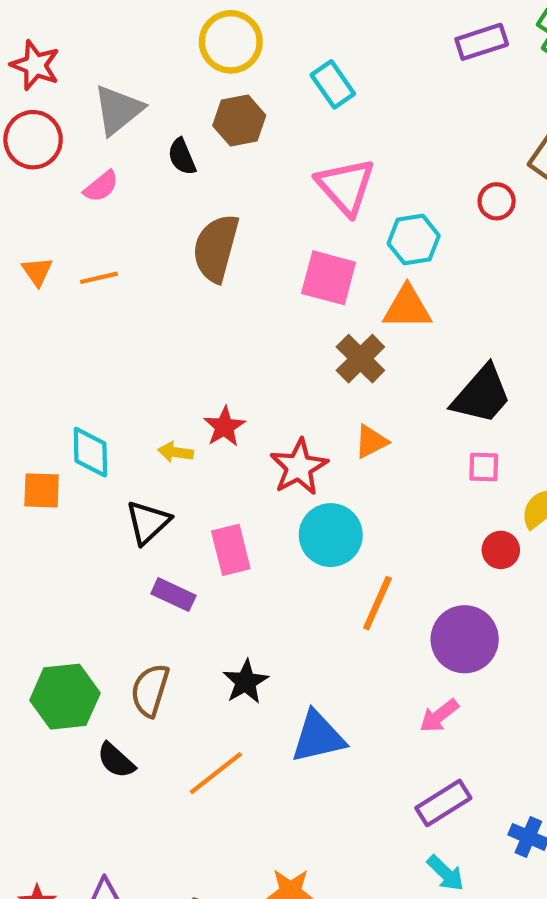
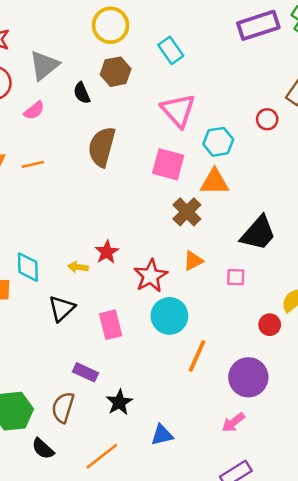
purple rectangle: (482, 42) -> (258, 25), size x1.4
pink square: (484, 467) -> (236, 277), moved
purple rectangle: (173, 595) -> (86, 372), moved
blue triangle: (318, 737) -> (162, 435), size x0.7

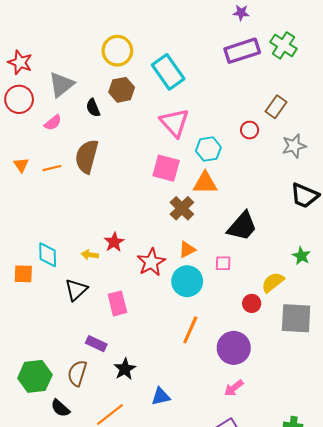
cyan rectangle: (171, 50) -> (168, 72), size x1.5
brown semicircle: (102, 147) -> (87, 156), moved
cyan circle: (169, 316) -> (187, 281), moved
pink arrow: (233, 422) -> (234, 388), moved

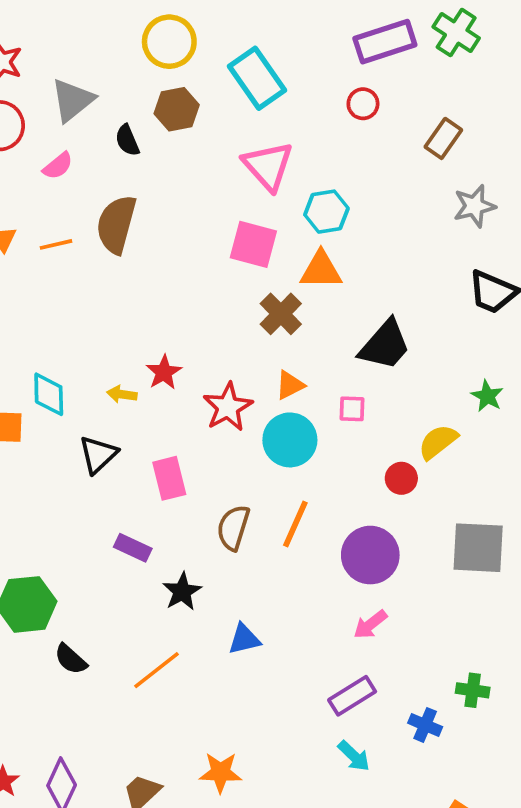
red circle: (250, 130) -> (363, 104), moved
gray square: (296, 318) -> (478, 548), moved
brown semicircle: (77, 373) -> (233, 528), moved

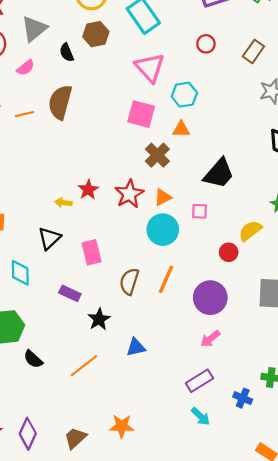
red circle: (363, 104) -> (206, 44), moved
orange triangle: (321, 270) -> (181, 129), size x0.7
cyan diamond: (49, 394) -> (20, 273), moved
red star: (228, 407) -> (129, 194), moved

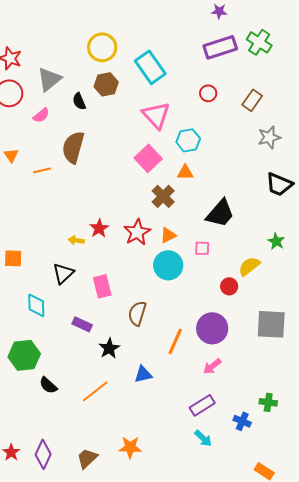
orange line: (25, 114) -> (42, 170), moved
pink square: (141, 114) -> (148, 158), turned 32
orange line: (166, 279) -> (175, 341), moved

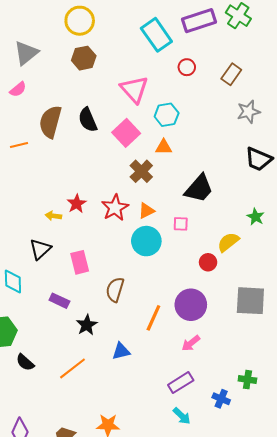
cyan rectangle: (150, 67) -> (156, 35), moved
black semicircle: (79, 101) -> (88, 120), moved, size x1.4

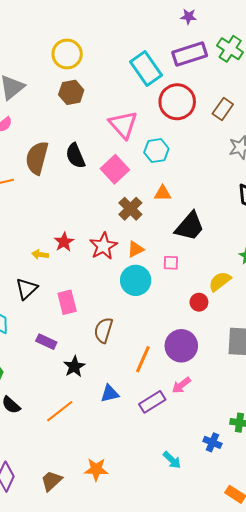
red circle: (187, 67) -> (177, 102), size x2.0
orange triangle: (164, 147) -> (163, 193), moved
purple rectangle: (181, 383) -> (152, 402), moved

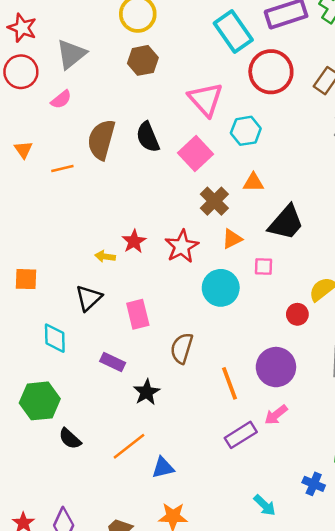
orange triangle: (136, 249) -> (232, 239), moved
orange line: (143, 359) -> (230, 383), turned -44
blue triangle: (110, 394) -> (163, 468), moved

